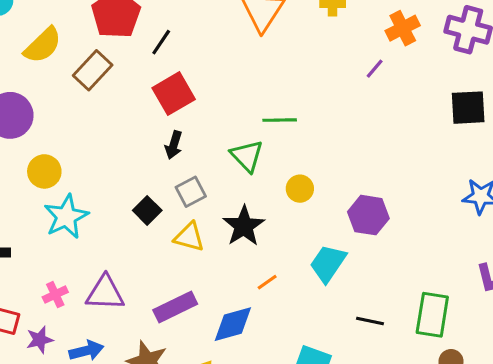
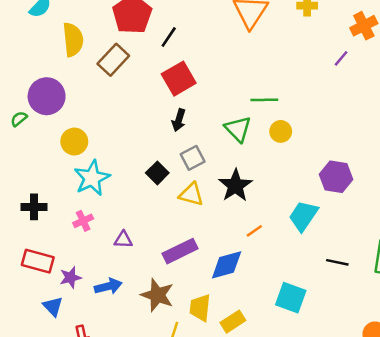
yellow semicircle: (43, 45) -> (73, 40), turned -52
yellow circle: (300, 189) -> (281, 131), moved
purple triangle: (105, 293) -> (123, 240), size x0.6
pink cross: (55, 295) -> (83, 221), moved

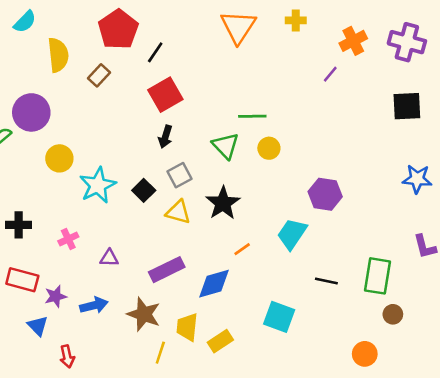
brown rectangle: (113, 60) -> (99, 75), size x0.7
cyan star: (92, 178) -> (98, 185), moved

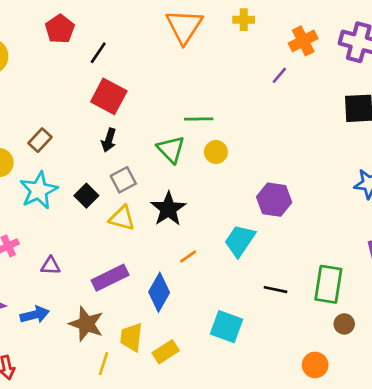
red pentagon: (118, 29) -> (60, 29), size x0.7
brown rectangle: (99, 75) -> (40, 140), moved
red square: (165, 95) -> (109, 96), turned -32
blue diamond: (214, 284) -> (159, 292), turned -45

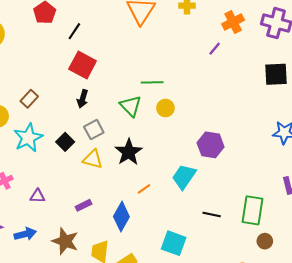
purple rectangle: (110, 278) -> (84, 205), size x0.6

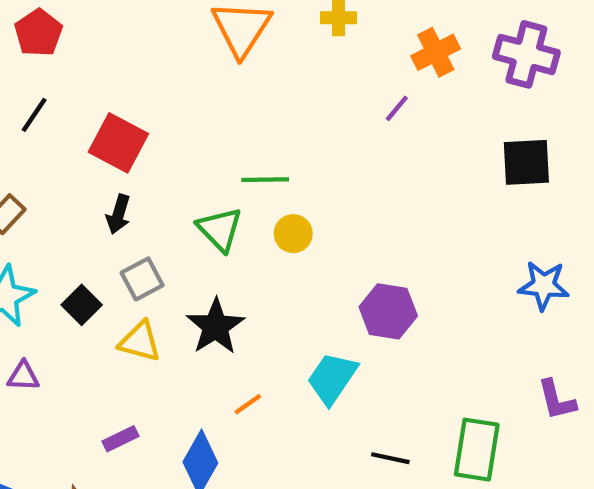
black line: (74, 31) -> (34, 115), moved
purple triangle: (37, 196) -> (23, 376), moved

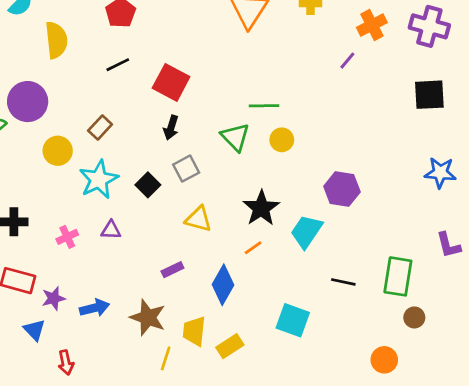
black line: (34, 115) -> (118, 65), turned 30
black star: (215, 326) -> (261, 208), moved
yellow triangle: (140, 342) -> (198, 219), moved

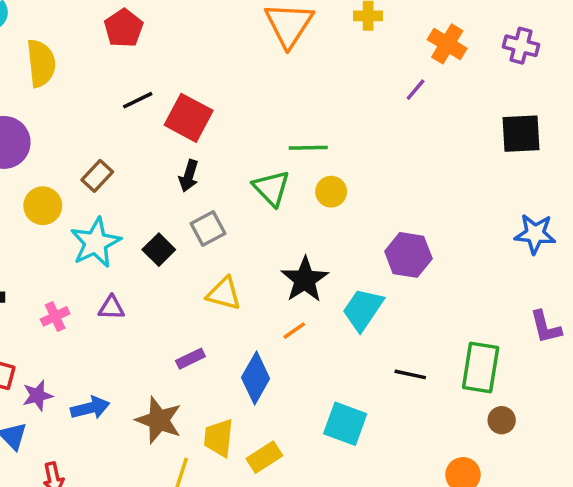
orange cross: (372, 25) -> (447, 44), turned -32
purple cross: (429, 26) -> (521, 46), size x0.7
black line: (118, 65) -> (138, 100), moved

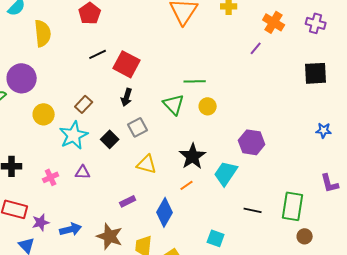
brown rectangle: (97, 176) -> (84, 104), moved
blue star: (535, 234) -> (324, 130), size x0.7
cyan square: (345, 424) -> (216, 238), size x0.7

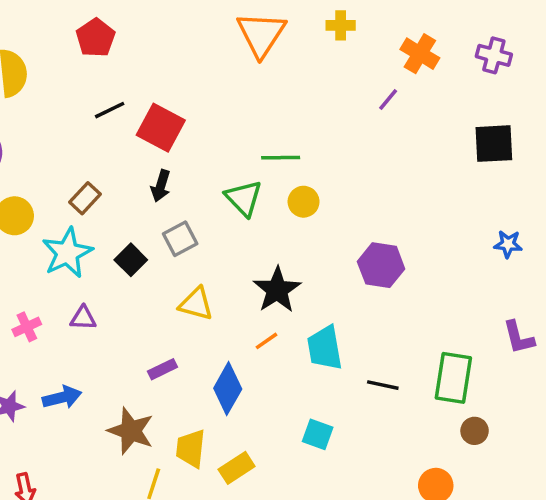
cyan trapezoid: (226, 173) -> (325, 348), moved, turned -44
blue arrow: (71, 229) -> (62, 397), moved

